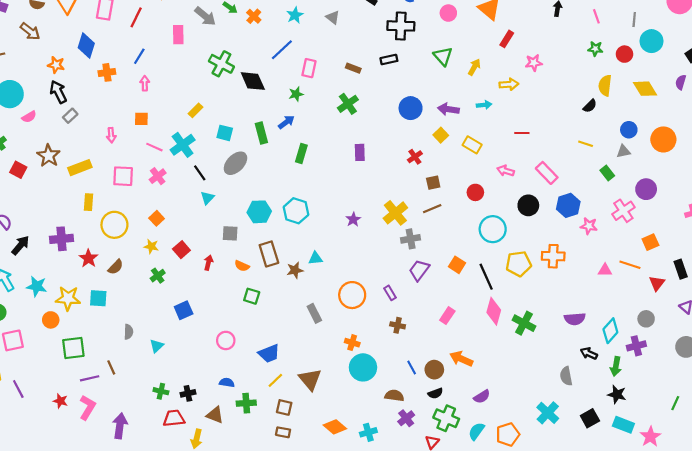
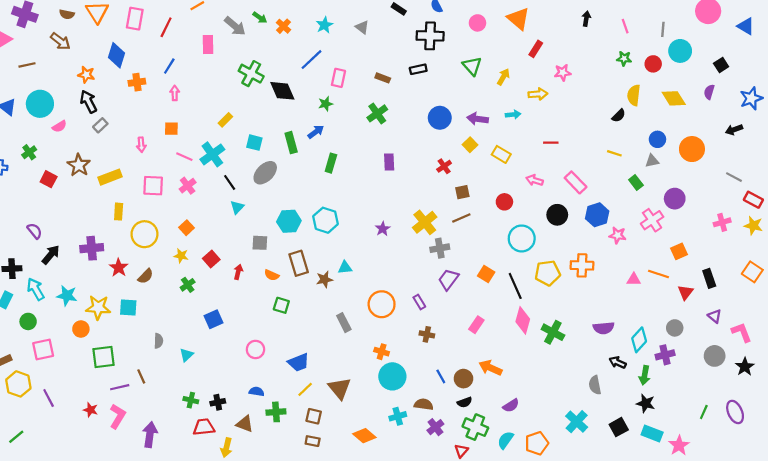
cyan cross: (368, 432) -> (398, 416), moved

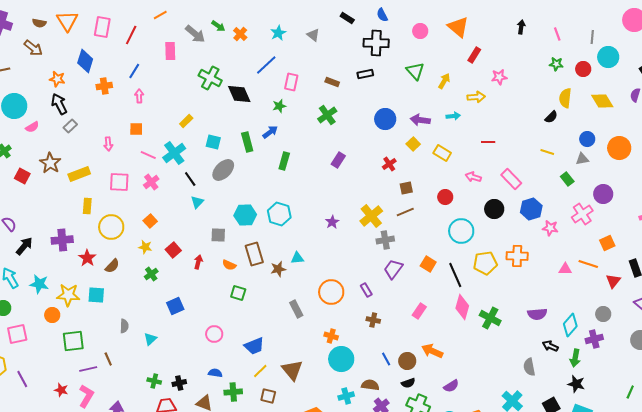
purple rectangle: (389, 162) -> (338, 160), turned 35

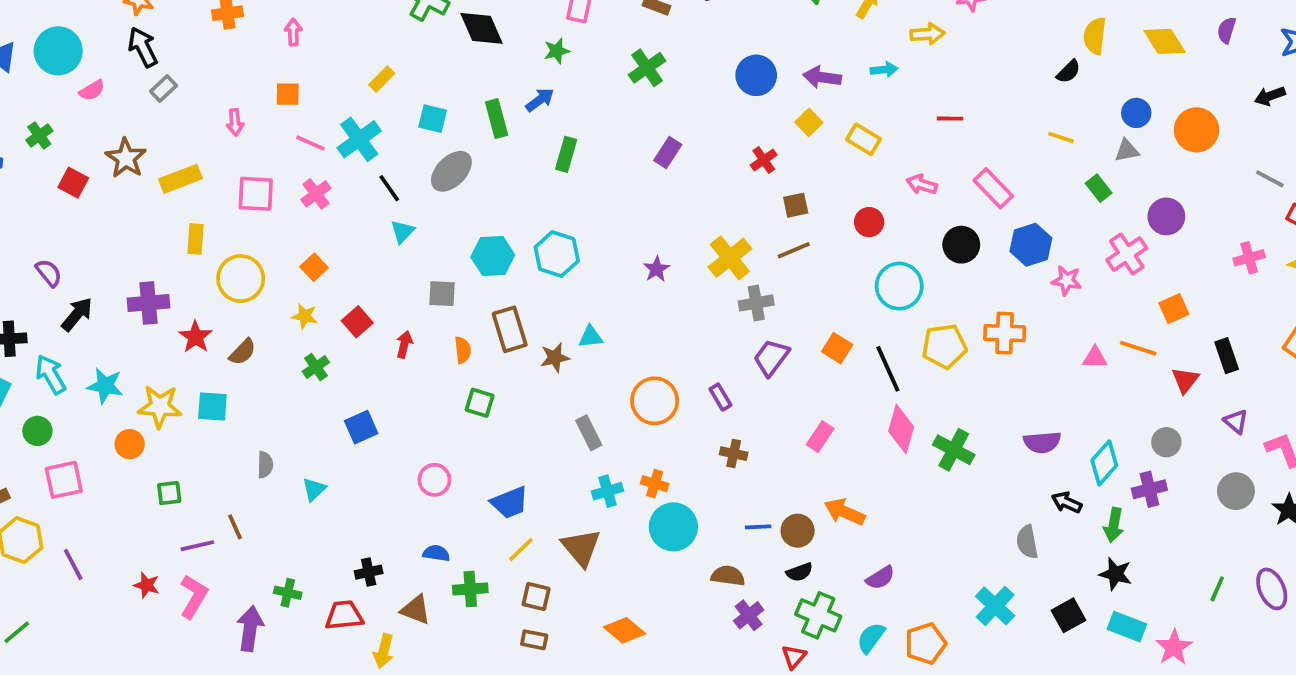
orange semicircle: (229, 265) -> (463, 350), turned -120
green square: (73, 341) -> (169, 493), size x0.6
blue line: (386, 359) -> (758, 527), turned -64
green cross: (154, 381) -> (288, 593), moved
cyan cross: (346, 396) -> (608, 491), moved

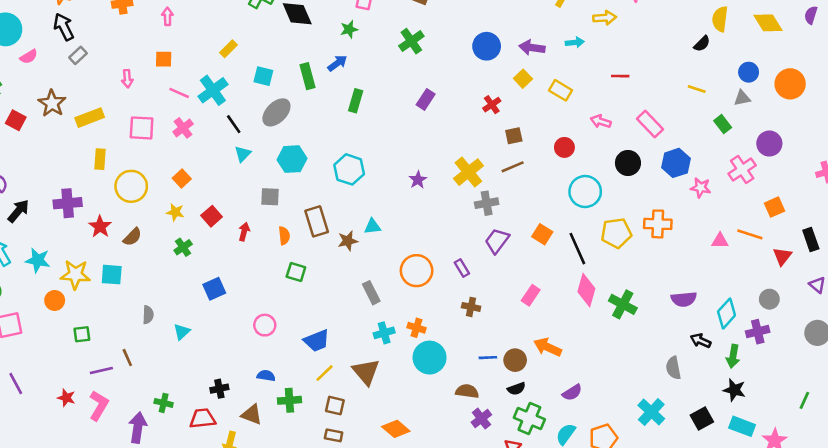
cyan hexagon: (493, 256) -> (292, 159), moved

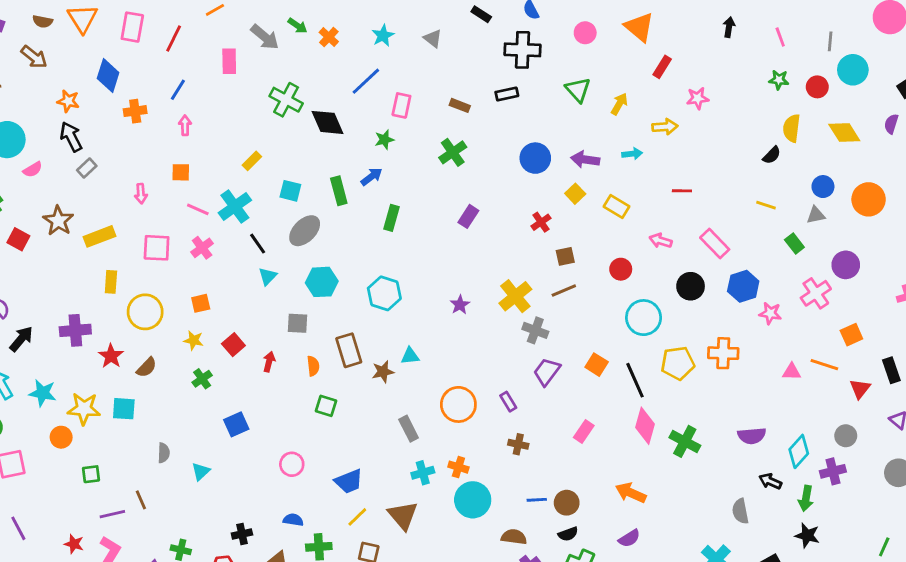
orange square: (182, 179) -> (201, 303), turned 30
gray cross: (487, 203) -> (535, 330), turned 30
orange arrow: (548, 347) -> (631, 493), moved

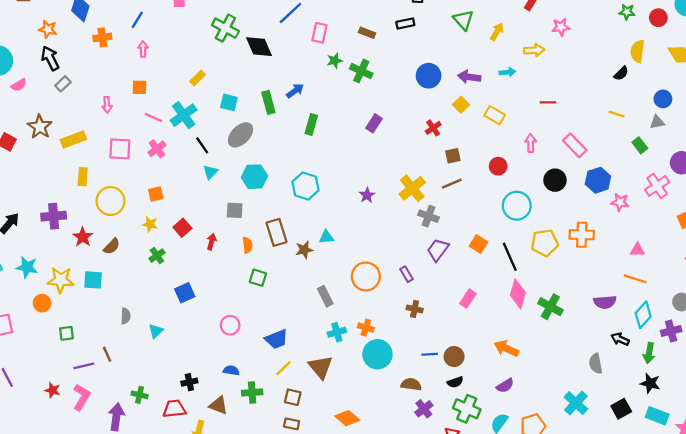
green star: (384, 140) -> (335, 61), moved
green cross: (453, 152) -> (361, 71), turned -30
pink arrow: (661, 241) -> (531, 143), turned 72
orange line: (824, 365) -> (635, 279), moved

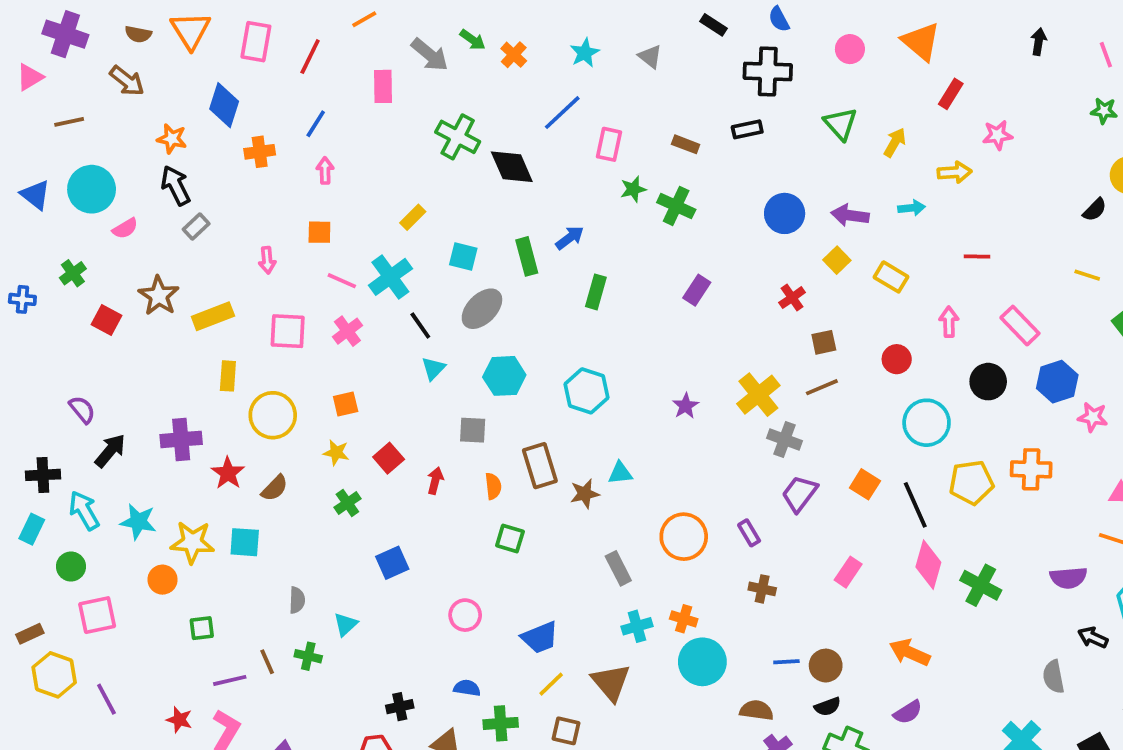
green cross: (140, 395) -> (308, 656), moved

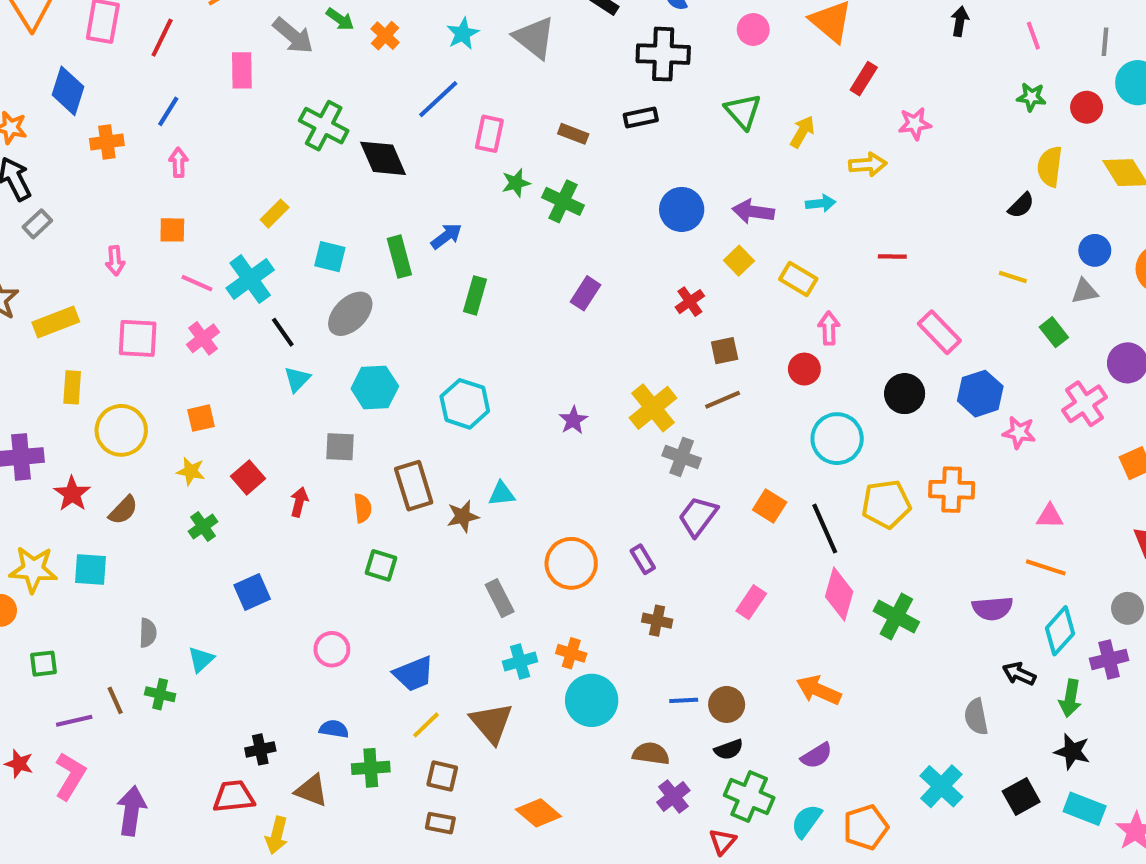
gray triangle: (650, 57) -> (534, 38), size x1.6
pink arrow: (949, 322) -> (829, 328), moved

